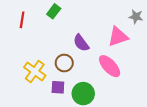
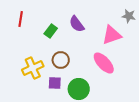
green rectangle: (54, 11) -> (51, 31), moved
purple semicircle: (81, 43) -> (77, 24), moved
yellow cross: (35, 71) -> (33, 68), turned 30

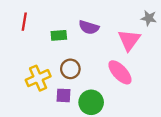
purple semicircle: (77, 24) -> (89, 27), turned -36
green rectangle: (51, 31) -> (59, 35), turned 48
pink triangle: (112, 35) -> (129, 40), turned -35

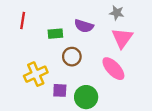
gray star: (149, 18) -> (117, 13), moved
brown circle: (70, 69) -> (72, 57), moved

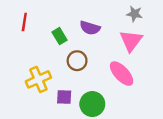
gray star: (117, 13) -> (134, 14), moved
green rectangle: (55, 34) -> (59, 36), turned 64

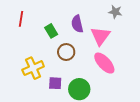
purple semicircle: (90, 28) -> (77, 24), turned 60
pink triangle: (131, 41) -> (100, 36), moved

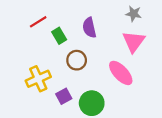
red line: (21, 19) -> (38, 22), moved, turned 49
pink triangle: (100, 36) -> (134, 42), moved
purple square: (55, 83) -> (64, 96), turned -32

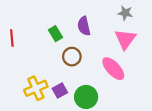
red line: (38, 22) -> (12, 38), moved, turned -63
yellow cross: (38, 79) -> (36, 88), moved

